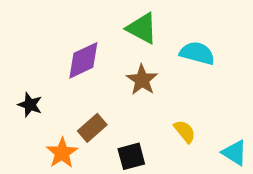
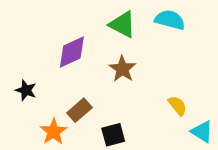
cyan semicircle: (197, 53) -> (170, 20), moved
yellow semicircle: (185, 131) -> (177, 106), moved

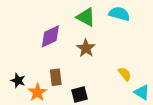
black star: (26, 90) -> (18, 80), moved
brown rectangle: (79, 110) -> (56, 77), turned -56

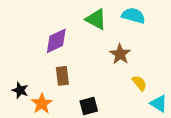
brown star: (86, 48) -> (120, 54), moved
brown rectangle: (56, 77) -> (62, 76), moved

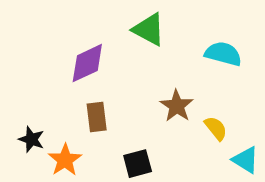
cyan semicircle: (133, 16) -> (223, 54), moved
brown star: (120, 54) -> (177, 106), moved

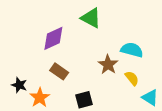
cyan semicircle: (223, 54) -> (132, 50), moved
brown rectangle: (97, 117) -> (59, 71), turned -48

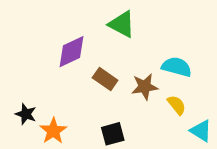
brown star: (108, 65) -> (145, 87), turned 30
brown rectangle: (59, 71) -> (105, 79), moved

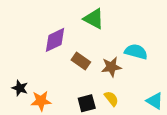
yellow semicircle: (177, 105) -> (111, 99), moved
orange star: (53, 131) -> (41, 101), turned 30

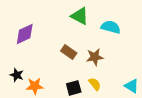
purple diamond: (55, 40) -> (25, 34), moved
cyan semicircle: (136, 52) -> (111, 27), moved

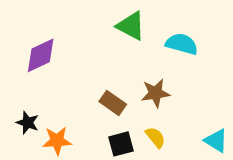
brown rectangle: (69, 52) -> (113, 103), moved

